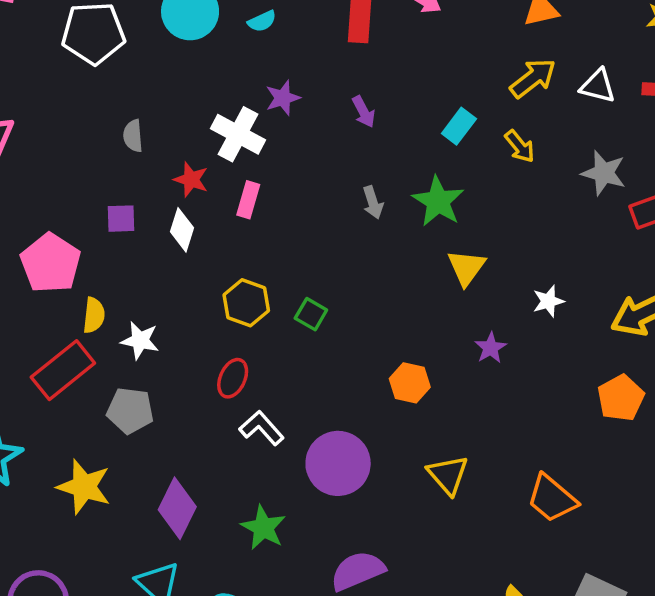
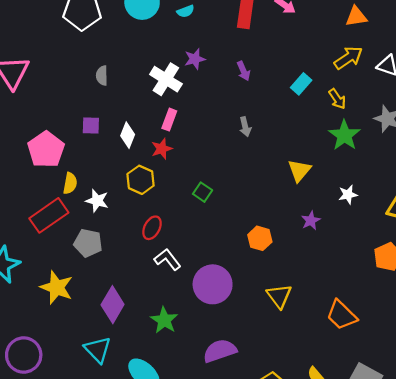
red star: (191, 180) -> (162, 149), moved, turned 30
green star: (438, 201) -> (344, 135), moved
yellow hexagon: (246, 303) -> (141, 180), moved

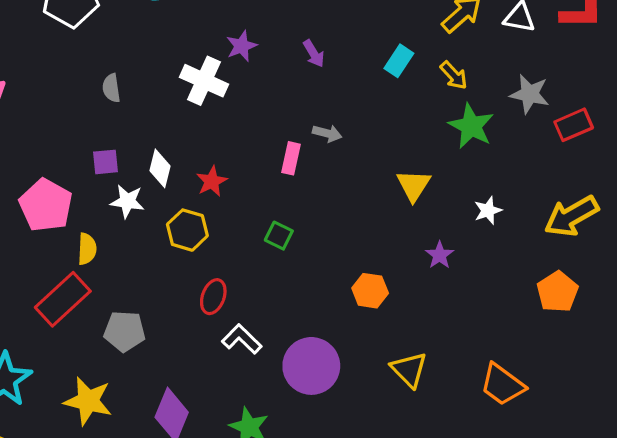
pink rectangle: (169, 120) -> (291, 158), moved
gray arrow: (245, 127) -> (327, 133), turned -54
white star: (97, 201) -> (127, 201), moved

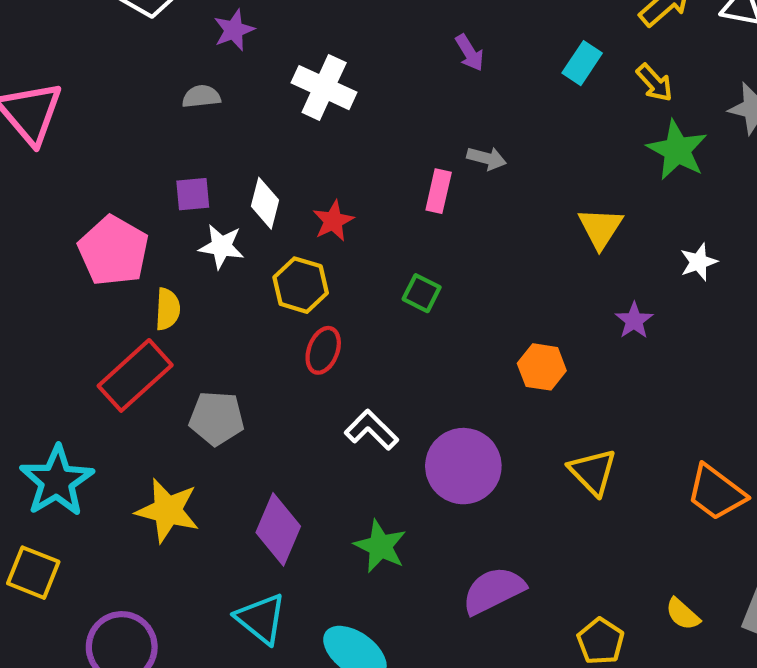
purple star: (242, 46) -> (234, 30), moved
gray semicircle: (111, 88) -> (201, 96), turned 92
red ellipse: (213, 297) -> (323, 350), moved

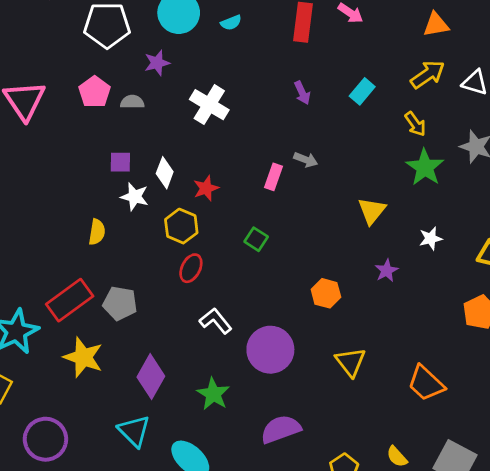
cyan rectangle: (582, 63) -> (362, 91), moved
pink pentagon: (113, 251) -> (95, 92), moved, size x0.7
red rectangle: (135, 375) -> (70, 300), moved

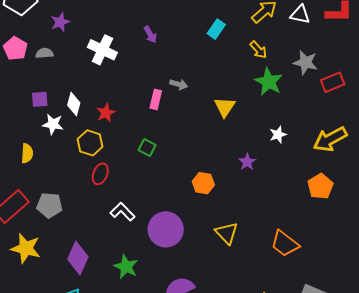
purple arrow: (302, 93) -> (150, 35), moved
yellow triangle: (372, 211) -> (225, 107), moved

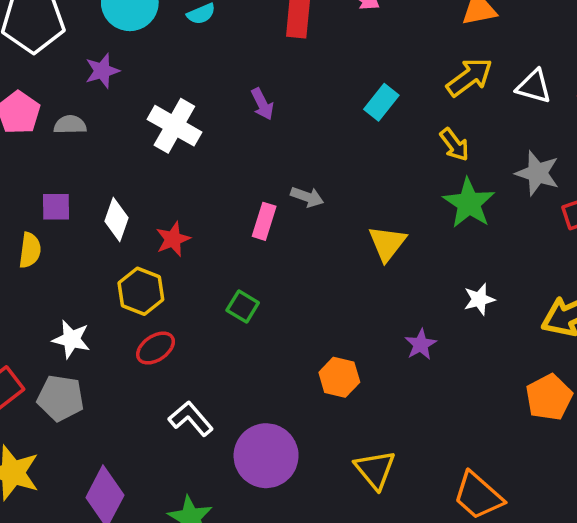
white star: (53, 124) -> (71, 339), moved
yellow semicircle: (27, 153) -> (30, 250), moved
red ellipse: (100, 174) -> (155, 348), turned 30

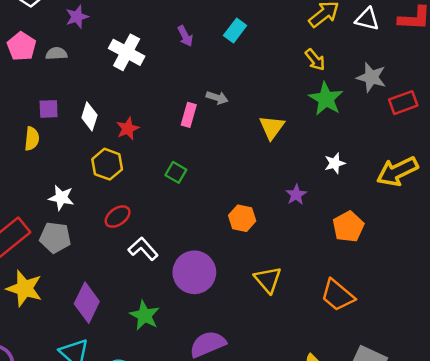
cyan rectangle: (381, 102) -> (235, 30), moved
red ellipse: (155, 348) -> (118, 217), moved
orange pentagon: (549, 397) -> (348, 227), moved

